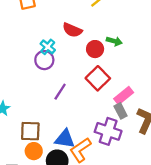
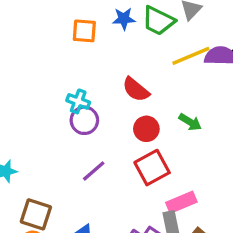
cyan cross: (48, 47) -> (78, 101), moved, turned -35
red circle: (95, 49) -> (146, 129), moved

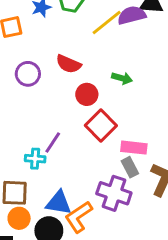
cyan cross: (78, 101) -> (35, 159), moved
purple circle: (84, 120) -> (28, 74), moved
pink rectangle: (181, 202) -> (134, 148), turned 45

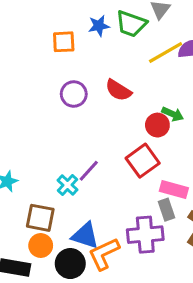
red circle: (87, 94) -> (157, 125), moved
cyan cross: (35, 159) -> (67, 185), turned 30
purple cross: (114, 193) -> (145, 235), turned -32

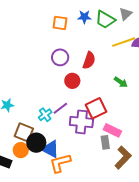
red semicircle: (118, 90) -> (89, 60), turned -114
red circle: (157, 125) -> (72, 81), moved
purple cross: (145, 235) -> (81, 122), moved
black circle: (70, 264) -> (36, 143), moved

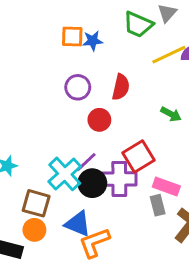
blue star: (84, 17) -> (93, 41), moved
cyan cross: (45, 115) -> (65, 174), size x1.6
black circle: (36, 143) -> (92, 183), moved

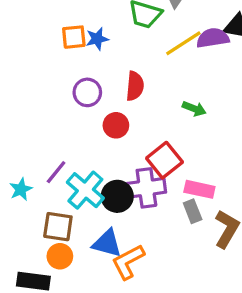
purple line: (86, 162) -> (56, 172), moved

